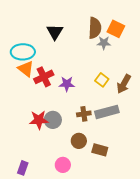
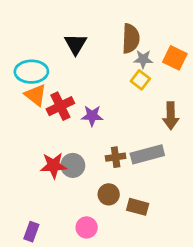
orange square: (116, 29) -> (175, 58), moved
yellow square: (102, 80) -> (140, 80), moved
brown arrow: (124, 84) -> (171, 116), turned -30

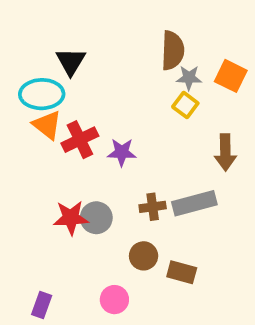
black triangle: (76, 44) -> (71, 61), moved

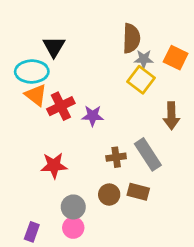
yellow square: (185, 105) -> (141, 80), size x1.4
gray rectangle: (194, 203) -> (148, 154), turned 72
gray circle: (96, 218) -> (73, 207), moved
brown rectangle: (182, 272) -> (138, 192), moved
pink circle: (114, 300) -> (73, 228), moved

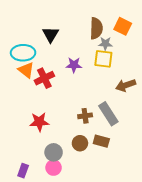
black triangle: (54, 47) -> (50, 34), moved
orange square: (176, 58) -> (123, 26), moved
yellow square: (141, 80) -> (103, 59), turned -30
purple star: (93, 116) -> (74, 65), moved
brown arrow: (171, 116) -> (126, 85), turned 72

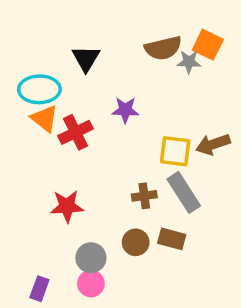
brown semicircle: (96, 28) -> (163, 48), turned 75
gray star: (105, 44) -> (189, 62), moved
yellow square: (103, 59) -> (175, 151), moved

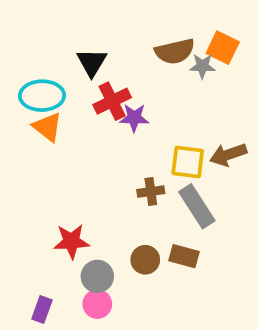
red cross: (75, 132) -> (112, 101), moved
brown cross: (144, 196) -> (151, 192), moved
red star: (67, 206) -> (71, 241), moved

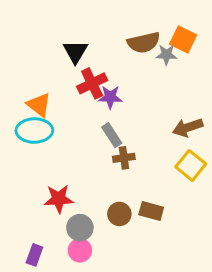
cyan ellipse: (42, 96) -> (34, 131), moved
yellow square: (188, 162) -> (191, 165), moved, turned 32
gray rectangle: (197, 206) -> (112, 135), moved, size x0.7

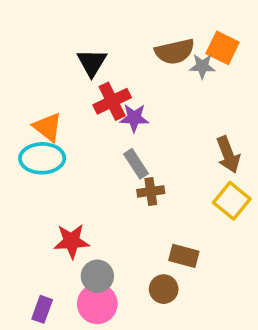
brown arrow: (188, 127) -> (228, 155), turned -92
brown circle: (119, 214) -> (164, 289), moved
pink circle: (80, 250) -> (97, 304), size x1.4

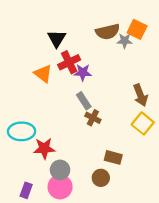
orange triangle: (48, 127) -> (43, 74), moved
cyan ellipse: (42, 158) -> (22, 131), moved
brown cross: (151, 191) -> (93, 118), turned 35

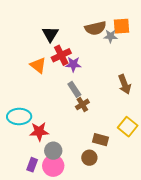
orange square: (137, 29) -> (122, 26), turned -30
brown cross: (93, 118) -> (82, 104), turned 32
yellow square: (143, 123) -> (128, 127), moved
purple rectangle: (26, 190) -> (32, 165), moved

